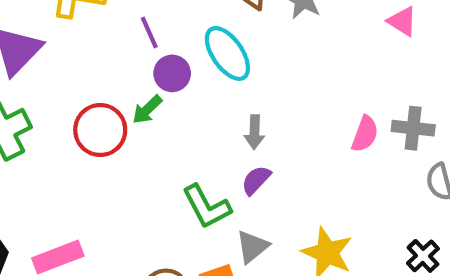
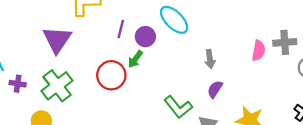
purple line: (149, 33) -> (121, 29), moved, turned 48
gray arrow: (254, 132) -> (210, 59), moved
purple semicircle: (256, 180) -> (215, 89), moved

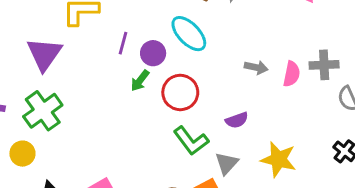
gray arrow: (210, 59) -> (256, 67), moved, turned -72
red circle: (111, 75) -> (180, 92), moved
purple semicircle: (215, 89) -> (237, 120), turned -144

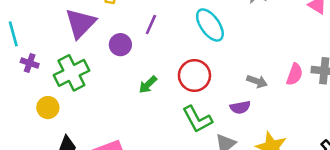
purple circle: (153, 53) -> (120, 45), moved
gray arrow: (256, 67) -> (257, 81), moved
green arrow: (140, 81) -> (148, 85), moved

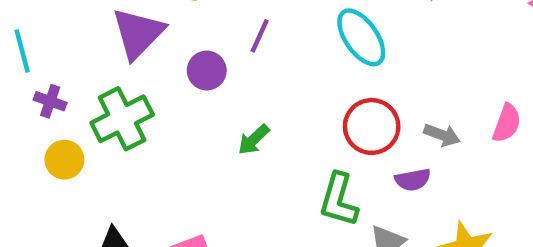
red circle: (194, 75) -> (372, 126), moved
yellow circle: (48, 108) -> (64, 160), moved
green L-shape: (197, 119) -> (339, 200), turned 44

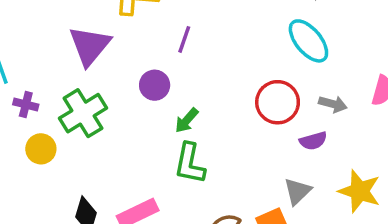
cyan ellipse: (361, 37) -> (308, 41), moved
purple circle: (207, 71) -> (155, 85), moved
green L-shape: (339, 200) -> (190, 163), moved

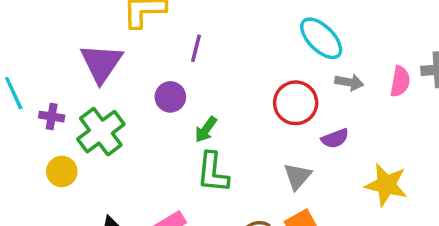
purple cross: (26, 104) -> (52, 117), moved
gray arrow: (333, 104) -> (349, 82), moved
gray triangle: (297, 191) -> (297, 176), moved

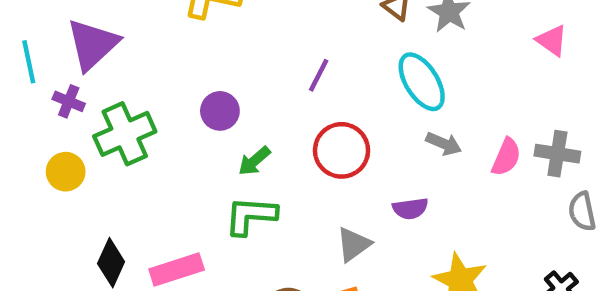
purple line: (196, 48) -> (319, 75), moved
purple triangle: (101, 63) -> (92, 44), moved
red circle: (296, 103) -> (342, 150), moved
green L-shape: (213, 172) -> (251, 216), turned 75

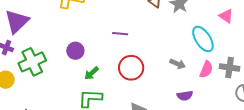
purple line: (319, 75) -> (120, 34), turned 70
cyan ellipse: (422, 82) -> (203, 39), moved
purple semicircle: (410, 209) -> (185, 96), moved

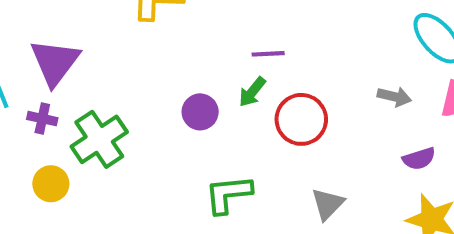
purple circle: (75, 51) -> (200, 112), moved
green arrow: (91, 73) -> (252, 92), moved

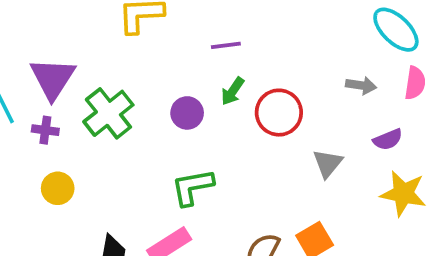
purple line: (268, 54) -> (226, 45), moved
green cross: (99, 139) -> (108, 113), moved
green L-shape: (228, 194) -> (192, 187), moved
gray triangle: (328, 204) -> (328, 163), moved

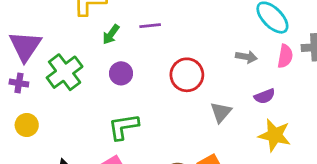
green arrow: (233, 91) -> (111, 34), moved

